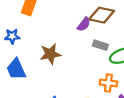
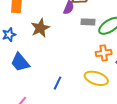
brown star: (50, 54) -> (40, 28), moved

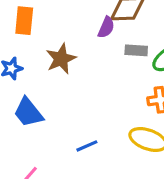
blue line: (58, 83) -> (87, 146), turned 40

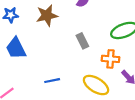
gray rectangle: (136, 50) -> (82, 41), moved, turned 49

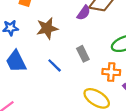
blue line: (52, 81) -> (55, 65), moved, turned 56

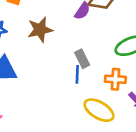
blue line: (55, 65) -> (77, 74), moved, turned 49

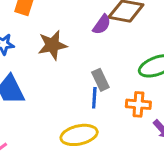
yellow ellipse: (99, 110) -> (79, 135), moved, turned -44

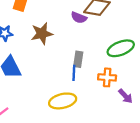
purple semicircle: (102, 25) -> (79, 18), turned 77
gray rectangle: (100, 80) -> (78, 59), turned 35

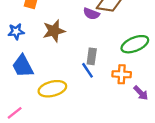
blue line: (74, 73) -> (88, 70), turned -35
yellow ellipse: (63, 101) -> (52, 89), moved

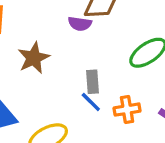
orange cross: (122, 74) -> (127, 110), moved

